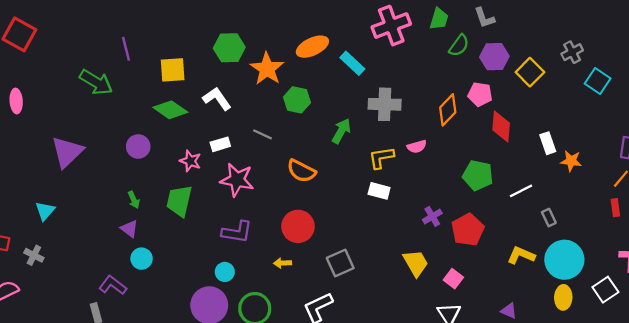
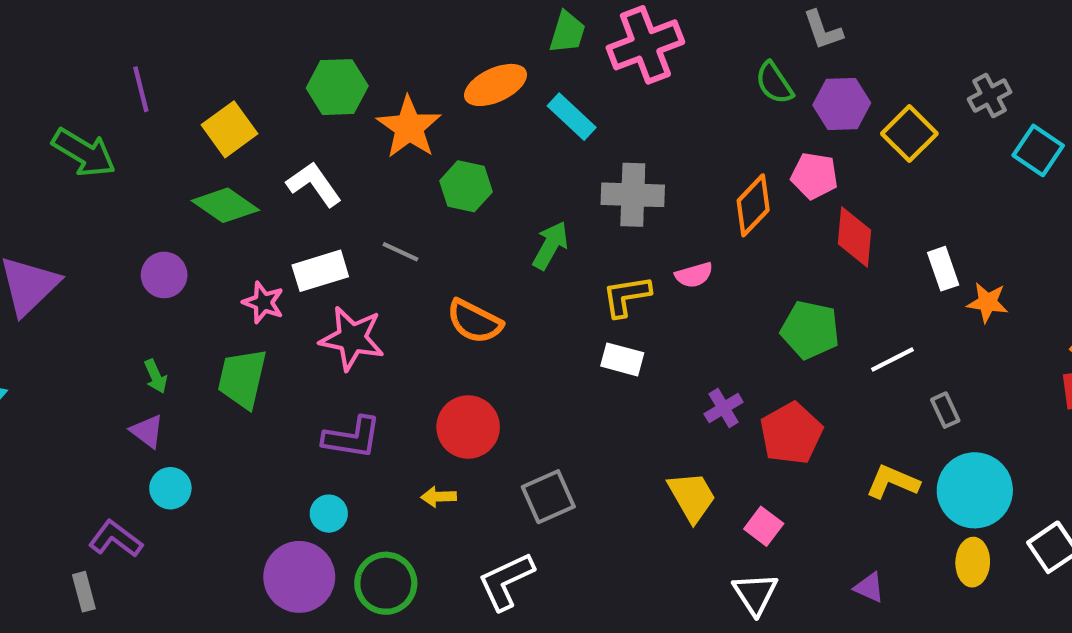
green trapezoid: (439, 19) -> (567, 32), moved
green semicircle: (459, 46) -> (774, 83), turned 110
yellow square: (173, 70) -> (230, 129), turned -32
white rectangle: (220, 144) -> (320, 271), size x1.4

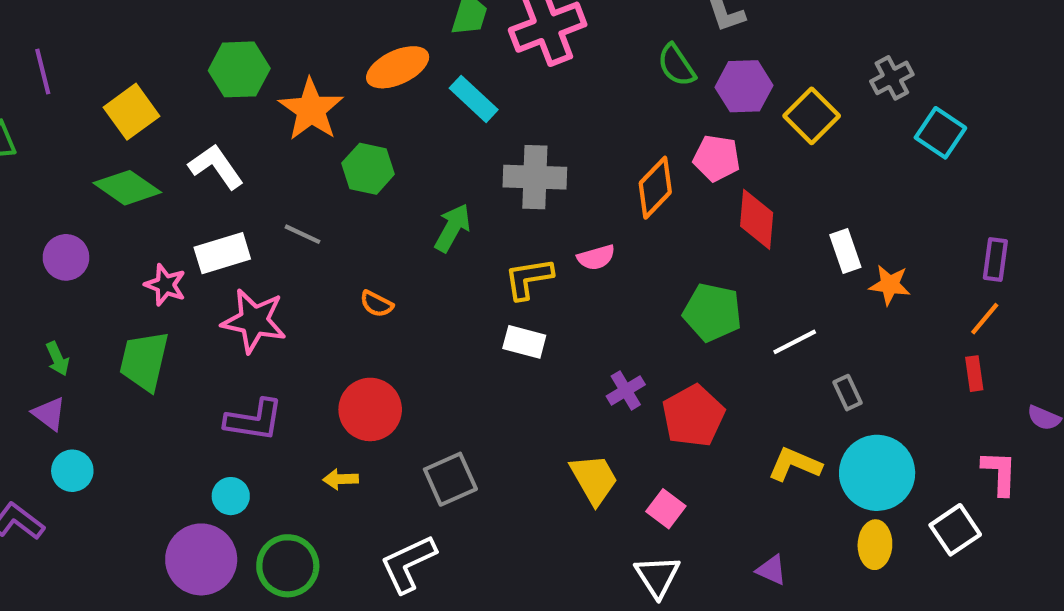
orange semicircle: (474, 321) -> (376, 304), size x0.6

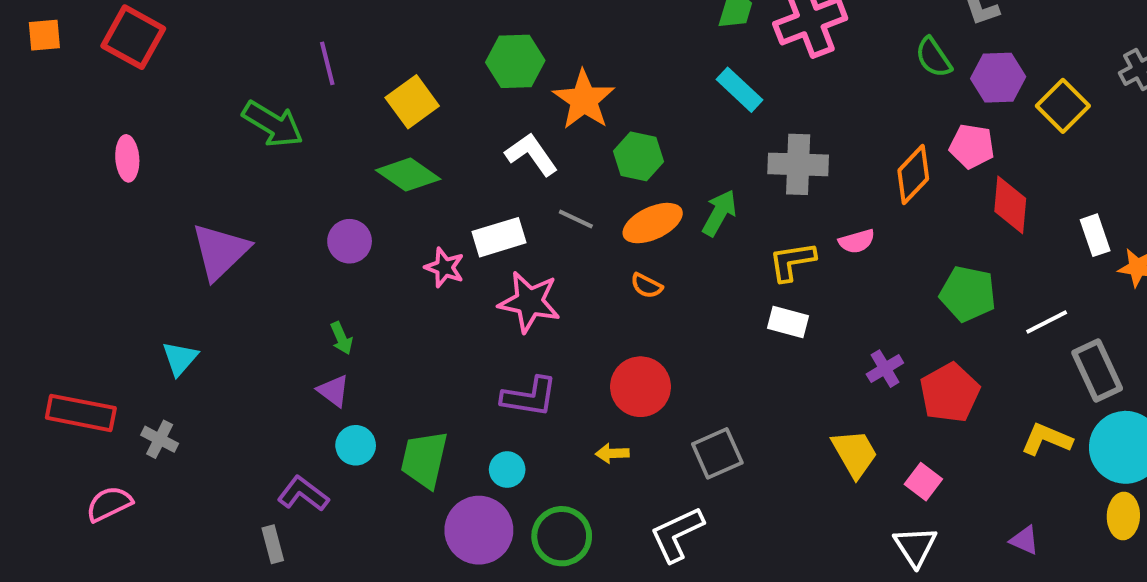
orange ellipse: (398, 67) -> (653, 223), moved
white L-shape: (216, 167) -> (531, 154), moved
green trapezoid: (144, 361) -> (424, 459), moved
gray rectangle: (847, 393) -> (1097, 371), size x1.8

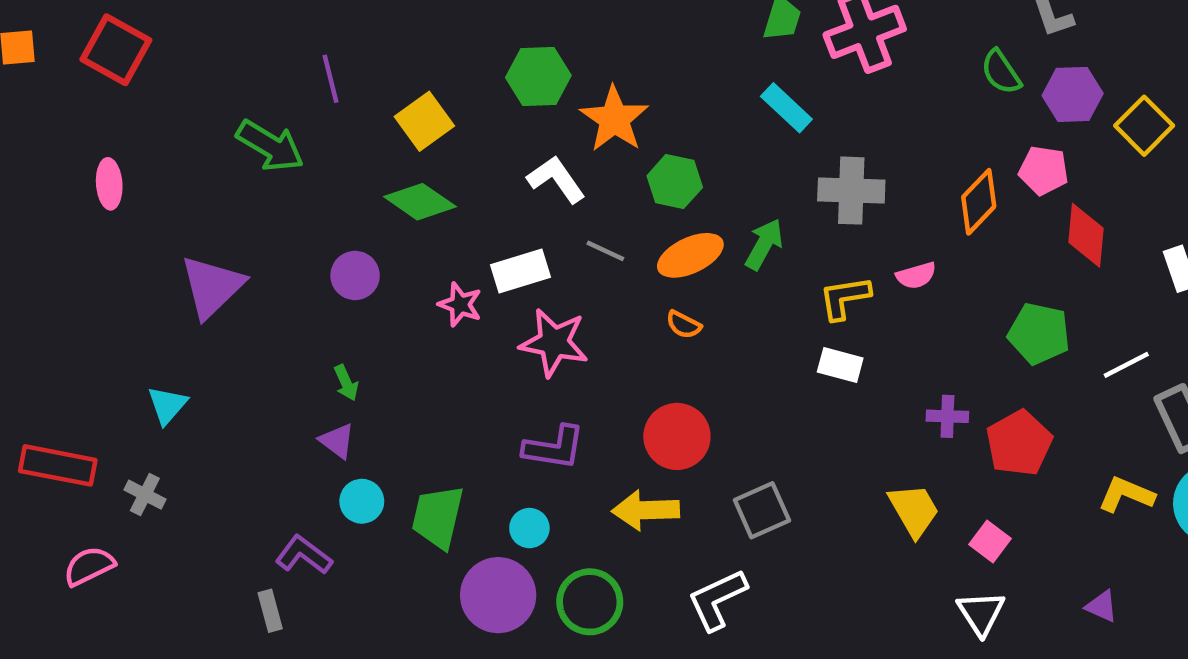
purple cross: (885, 369) -> (947, 416), turned 33
yellow arrow: (612, 453) -> (646, 510), size x1.8

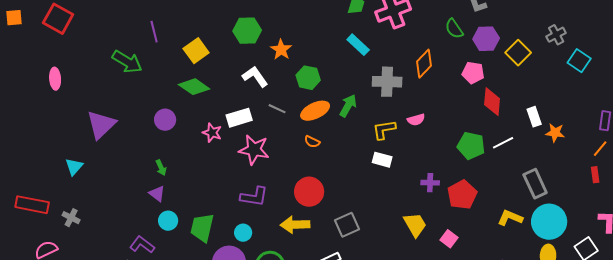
orange star: (614, 119) -> (281, 50), size x0.7
orange diamond: (979, 202) -> (424, 64), moved
white line: (1126, 365) -> (503, 143), moved
cyan triangle: (167, 405) -> (74, 167), moved

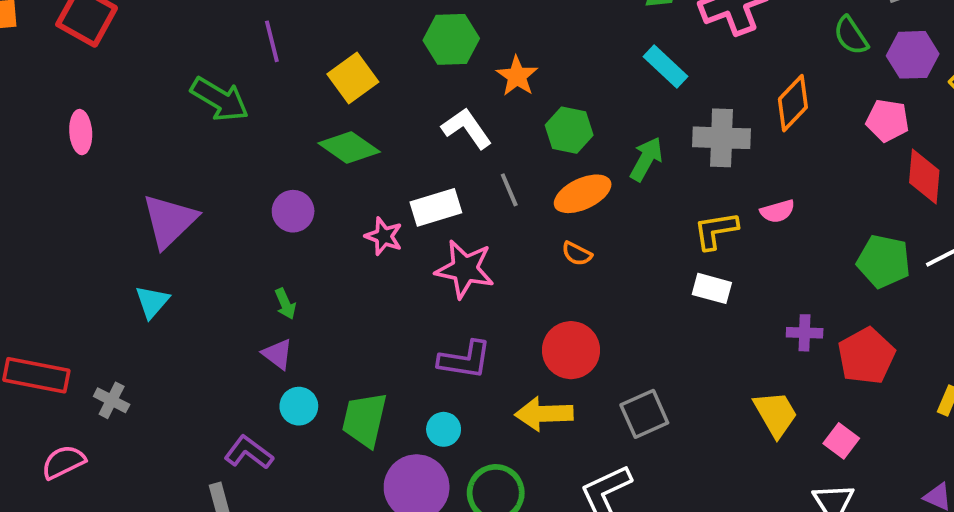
green arrow: (348, 106) -> (646, 159), moved
gray line: (277, 109) -> (509, 190), turned 42
cyan triangle: (74, 167) -> (152, 302), moved

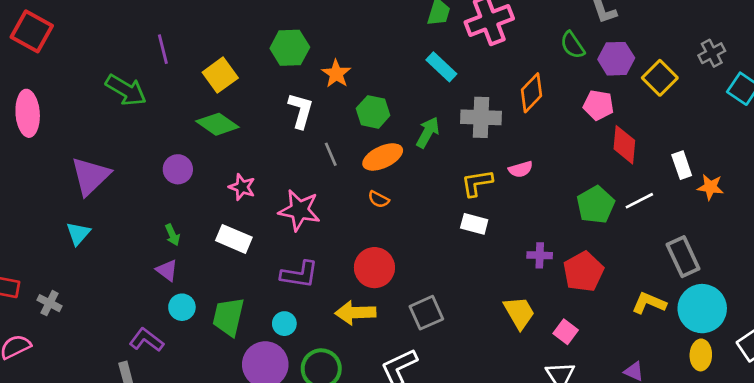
white L-shape: (467, 128) -> (301, 111), turned 51
pink ellipse: (81, 132) -> (28, 113), size x1.5
white rectangle: (436, 207) -> (234, 239), moved, turned 40
green pentagon: (884, 261) -> (596, 205), turned 30

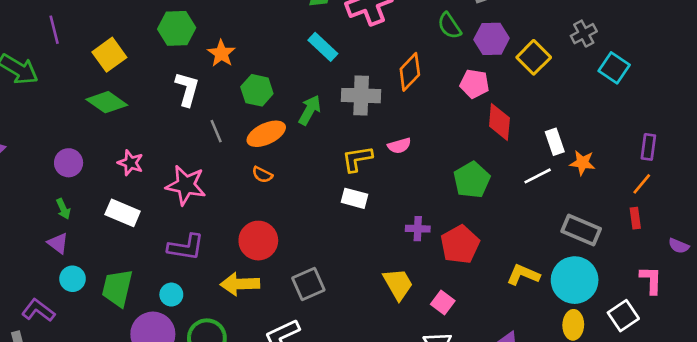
purple circle: (178, 169) -> (69, 163), moved
white line: (639, 201) -> (538, 176), moved
gray rectangle: (683, 257) -> (581, 230), moved, turned -42

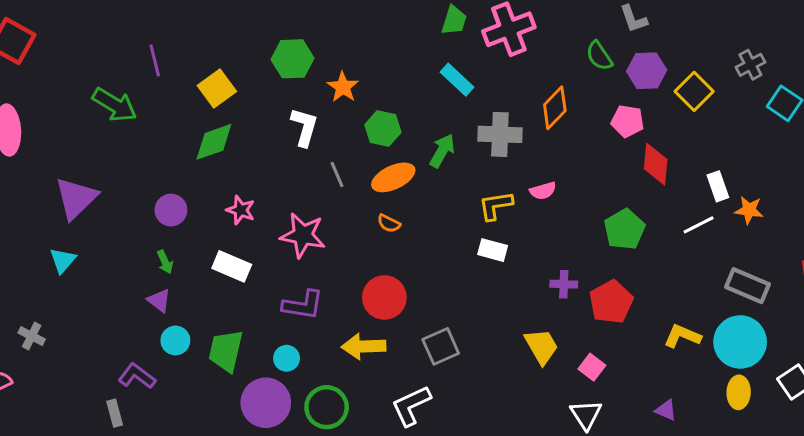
green diamond: (107, 102) -> (214, 142), turned -54

